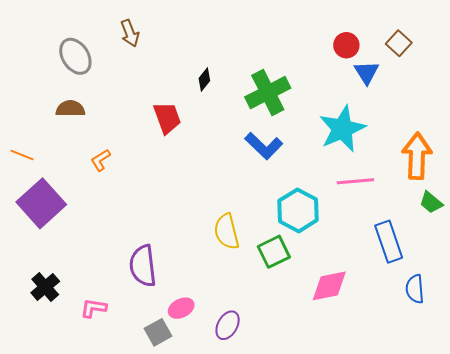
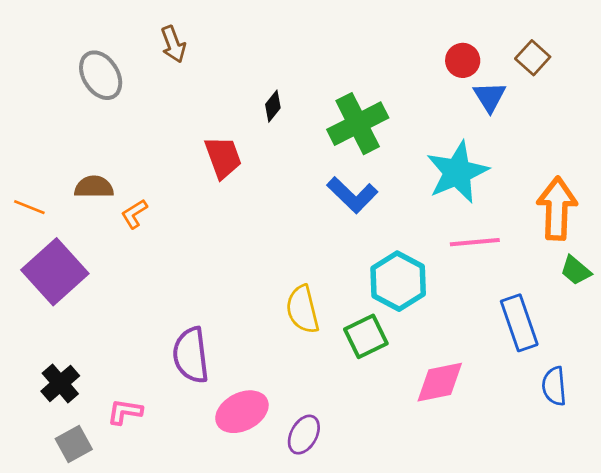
brown semicircle: (70, 109) -> (94, 187), moved
pink ellipse: (181, 308) -> (242, 412), size x1.5
gray square: (158, 332) -> (74, 444), moved

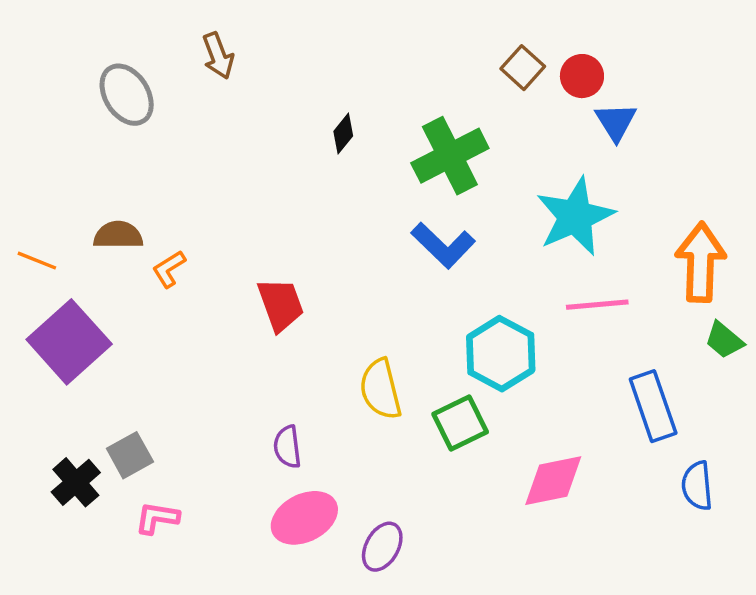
brown square: (533, 58) -> (523, 68), moved
red trapezoid: (223, 157) -> (281, 305), moved
purple semicircle: (191, 355) -> (287, 447), moved, size x0.6
gray square: (74, 444) -> (130, 455), moved

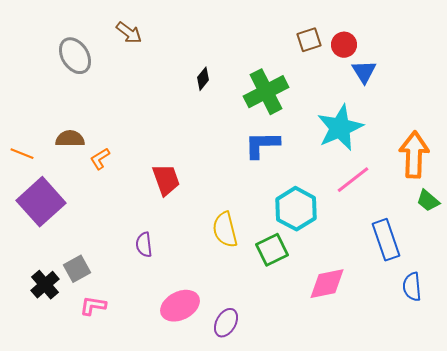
brown arrow: (218, 56) -> (129, 33), turned -32
brown square: (523, 68) -> (309, 40), turned 30
blue L-shape: (443, 245) -> (262, 145), turned 135
pink line: (597, 305) -> (353, 180), turned -33
purple semicircle: (287, 447) -> (144, 245), moved

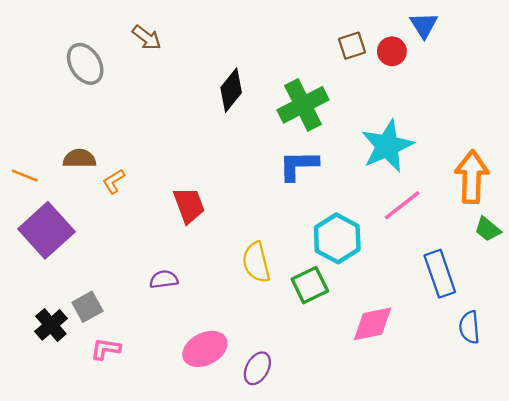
blue triangle: (364, 72) -> (424, 25), moved
black diamond: (203, 79) -> (231, 90), size x1.6
purple semicircle: (144, 245) -> (164, 279), turned 90

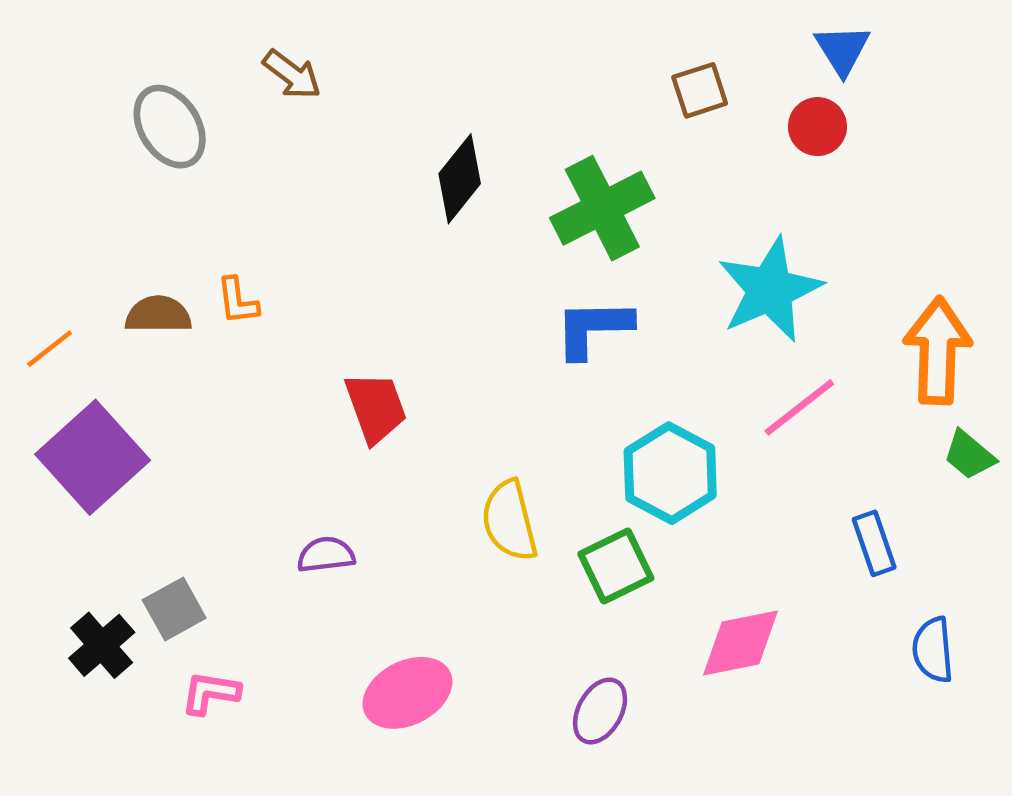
red circle: (392, 51) -> (817, 127), moved
orange line: (25, 176) -> (50, 349), turned -60
orange L-shape: (114, 181) -> (238, 301), moved, turned -65
blue rectangle: (440, 274) -> (874, 543), size x0.7
purple ellipse: (257, 368) -> (600, 711), moved

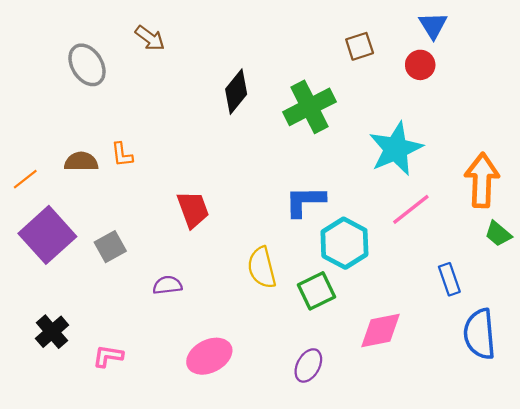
blue L-shape: (593, 328) -> (305, 201), moved
gray square: (174, 609) -> (110, 247), moved
blue semicircle: (933, 650) -> (480, 334), size x1.5

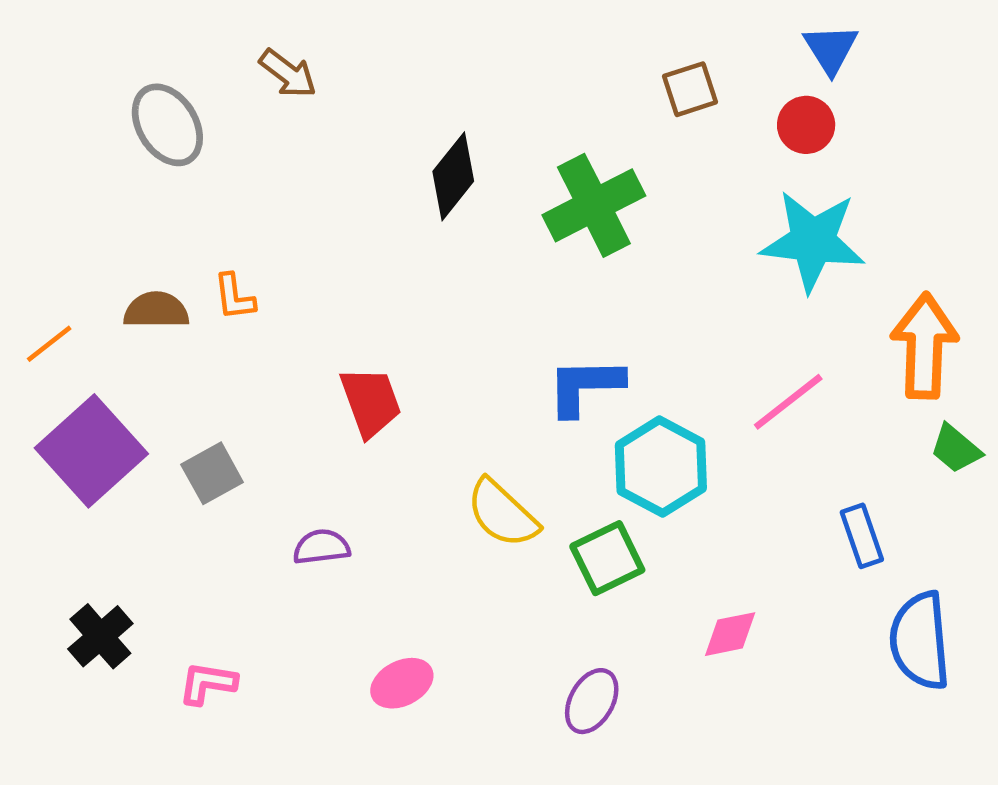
cyan star: (396, 149) -> (813, 241), moved, turned 30
yellow semicircle: (262, 268) -> (502, 513), turned -33
pink diamond: (381, 331) -> (730, 634), size x0.7
pink ellipse: (209, 356) -> (402, 683), size x0.7

